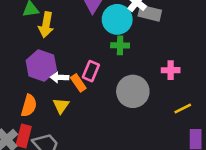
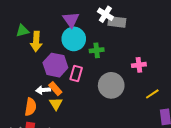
cyan circle: (117, 19) -> (74, 39), moved
purple hexagon: (41, 66) -> (55, 65), moved
white arrow: (60, 77) -> (43, 90), moved
orange rectangle: (78, 83) -> (55, 89), moved

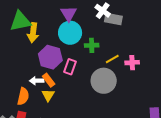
green triangle: (22, 31) -> (20, 21), size x1.6
yellow line: (152, 94) -> (112, 59), moved

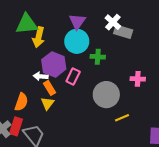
yellow line: (112, 59) -> (122, 118), moved
white arrow: (37, 81) -> (41, 76), moved

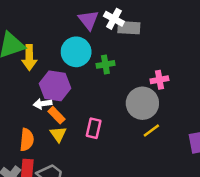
purple triangle: (77, 21) -> (88, 20), moved
pink rectangle: (73, 76) -> (94, 128), moved
gray circle: (106, 95) -> (142, 103), moved

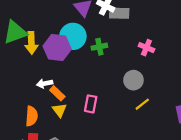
pink cross: (159, 80) -> (146, 48), moved, turned 35
purple hexagon: (55, 86) -> (57, 48), moved
gray circle: (142, 103) -> (133, 80), size x0.7

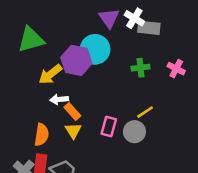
yellow arrow: (31, 43) -> (50, 74), moved, turned 50
green cross: (99, 47) -> (140, 68), moved
gray circle: (133, 80) -> (134, 132), moved
yellow line: (142, 104) -> (145, 112), moved

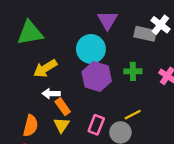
white cross: (134, 18) -> (160, 25), moved
purple hexagon: (76, 60) -> (97, 77), moved

